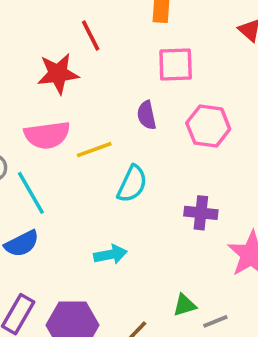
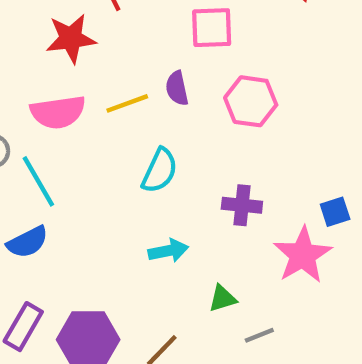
yellow line: (94, 150) -> (127, 103), moved
cyan arrow: (110, 254) -> (168, 251), moved
green triangle: (185, 305) -> (222, 298), moved

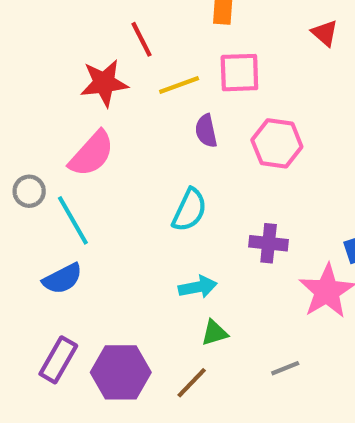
yellow line: (127, 103) -> (179, 85), moved
pink semicircle: (58, 112) -> (92, 154), turned -40
green triangle: (222, 298) -> (214, 333), moved

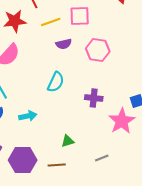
purple semicircle: (206, 131) -> (64, 44), turned -91
cyan arrow: (198, 287) -> (28, 116), moved
brown line: (192, 383) -> (57, 165), turned 42

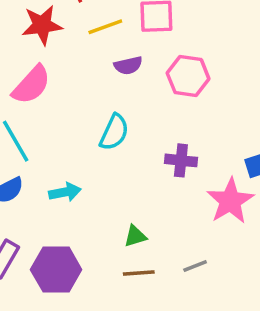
brown line: (57, 165) -> (139, 273), moved

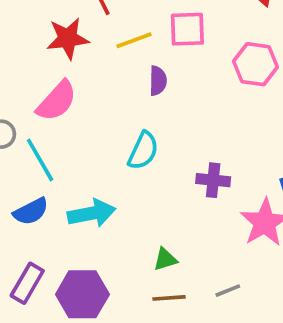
purple semicircle: (128, 65) -> (158, 81), turned -76
pink hexagon: (188, 76) -> (255, 64), moved
cyan arrow: (65, 192) -> (92, 213), size x1.4

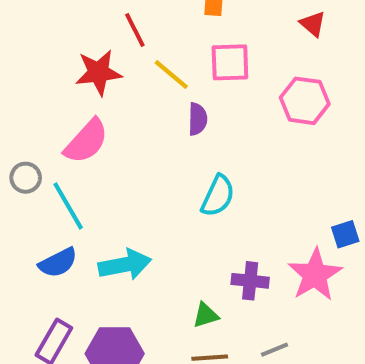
yellow line: (134, 40) -> (171, 74), turned 60
cyan semicircle: (143, 151) -> (218, 196), moved
purple cross: (213, 180) -> (250, 281), moved

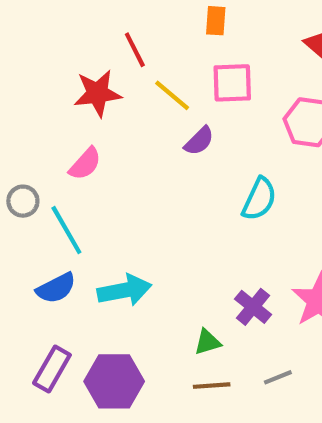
purple semicircle: (198, 119) -> (199, 141), turned 44
pink semicircle: (86, 141) -> (85, 164), size x0.7
cyan semicircle: (218, 196) -> (259, 199), moved
purple cross: (250, 281) -> (253, 307), turned 33

